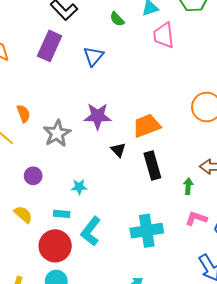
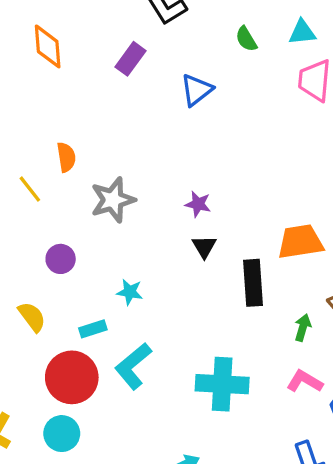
purple rectangle: (50, 46) -> (130, 59), size x0.7
purple star: (98, 116) -> (198, 204), moved, size x0.6
orange trapezoid: (147, 126) -> (300, 242), moved
cyan rectangle: (62, 214) -> (93, 329), turned -35

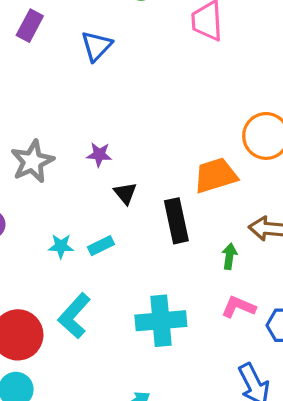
purple star: (198, 204) -> (99, 155), moved
cyan rectangle: (93, 329) -> (101, 246), moved

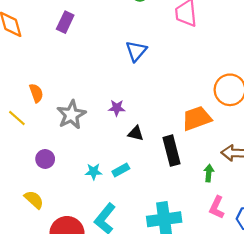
blue triangle: (96, 46) -> (136, 51), moved
black triangle: (125, 193) -> (136, 133), turned -35
pink L-shape: (239, 307) -> (217, 207), turned -85

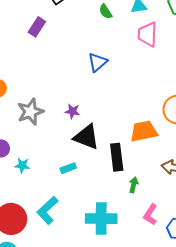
black triangle: (136, 133) -> (86, 137), size x1.8
cyan star: (94, 172) -> (22, 165), moved
green arrow: (209, 173) -> (134, 185), moved

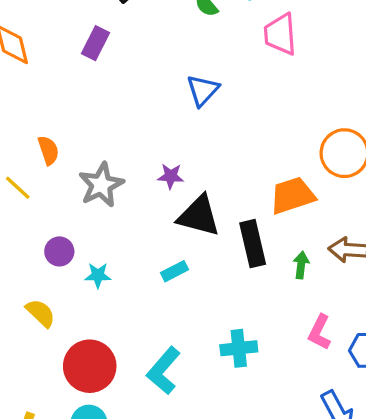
green arrow: (134, 185) -> (301, 265), moved
cyan L-shape: (47, 210) -> (164, 371), moved
cyan cross: (101, 219) -> (239, 348), size x0.7

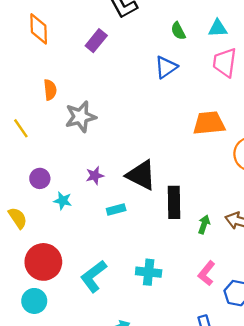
blue triangle: (203, 90) -> (166, 67), moved
orange semicircle: (48, 150) -> (50, 90), moved
purple star: (171, 176) -> (95, 176), moved, turned -30
gray star: (101, 185) -> (81, 117), moved
orange trapezoid: (292, 195) -> (209, 123), moved

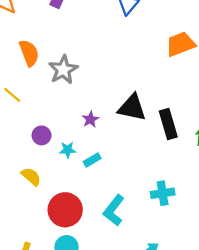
orange semicircle: (50, 90) -> (29, 53), size x1.4
cyan rectangle: (116, 209) -> (92, 160), moved

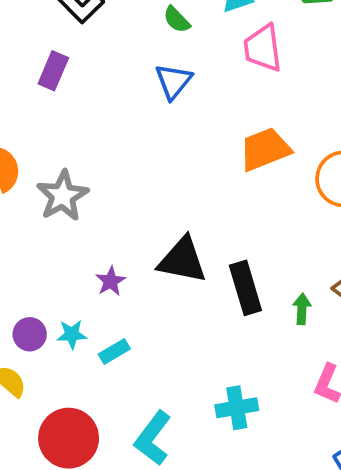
purple circle: (42, 135) -> (30, 334), moved

